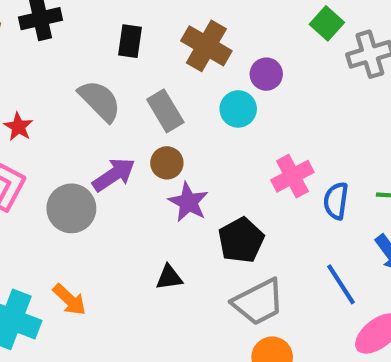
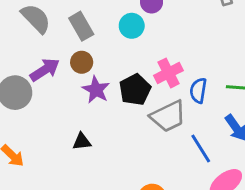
black pentagon: (241, 240) -> (135, 90), moved
gray trapezoid: (258, 302) -> (168, 116), moved

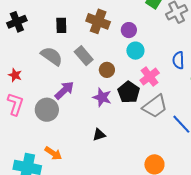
cyan circle: (132, 26) -> (135, 51), moved
brown circle: (82, 62) -> (107, 70), moved
blue semicircle: (198, 91) -> (178, 60), moved

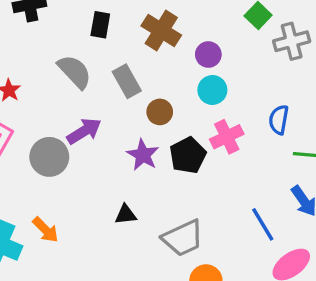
gray trapezoid: (155, 106) -> (183, 238), moved

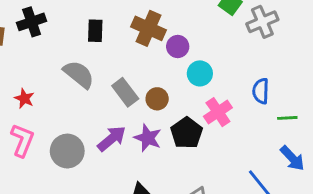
purple circle: (208, 55) -> (178, 46), moved
gray rectangle: (127, 81) -> (125, 92), moved
purple arrow: (84, 131) -> (112, 139), moved

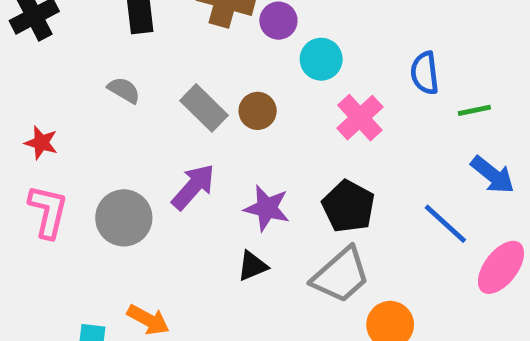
gray semicircle: (79, 74) -> (124, 90), size x0.6
black pentagon: (187, 133) -> (348, 206), moved
purple star: (148, 138) -> (267, 208), moved

